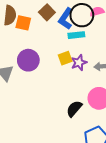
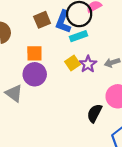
brown square: (47, 12) -> (42, 20), turned 35
orange square: (23, 23) -> (34, 53), moved

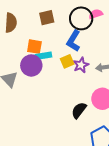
blue L-shape: (63, 22) -> (74, 41), moved
cyan rectangle: (78, 36) -> (44, 56), moved

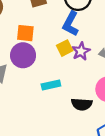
cyan rectangle: (44, 56) -> (51, 85), moved
black semicircle: (79, 110) -> (82, 104), turned -120

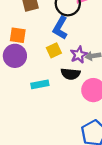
purple star: (81, 51) -> (79, 55), moved
black semicircle: (82, 104) -> (71, 74), moved

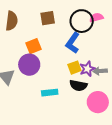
orange square: (18, 35) -> (34, 46), turned -35
yellow square: (54, 50) -> (74, 68), moved

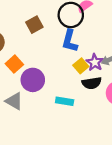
orange square: (34, 46) -> (14, 64), moved
cyan rectangle: (50, 93) -> (65, 101), turned 35

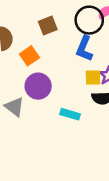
orange square: (14, 64) -> (29, 56), moved
yellow square: (81, 66) -> (93, 78), turned 32

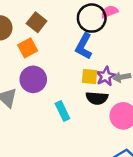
brown square: (48, 26) -> (37, 22), moved, turned -36
cyan rectangle: (70, 114) -> (62, 111), turned 42

